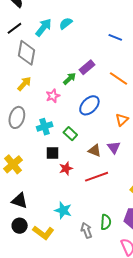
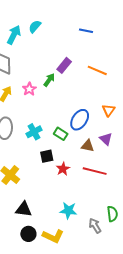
pink star: (53, 96) -> (29, 89), moved
blue ellipse: (89, 105) -> (80, 120), moved
red line: (97, 177) -> (95, 171), turned 45

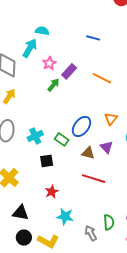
cyan semicircle: (35, 26) -> (42, 31), turned 56
cyan arrow: (14, 35) -> (30, 48), moved
pink star: (29, 89) -> (49, 63), moved
red star: (63, 169) -> (52, 192), moved

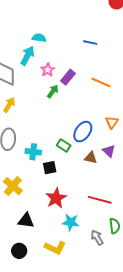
cyan cross: (35, 136) -> (33, 152), moved, turned 35
red line: (94, 179) -> (100, 200), moved
red star: (52, 192) -> (56, 198), size x1.5
black circle: (24, 238) -> (19, 251), moved

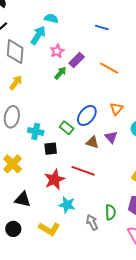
red line: (100, 200) -> (83, 171), moved

